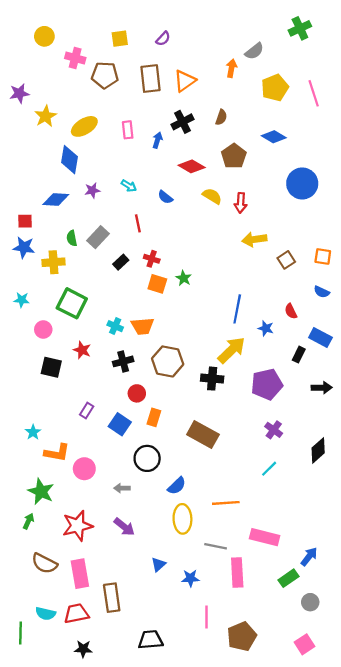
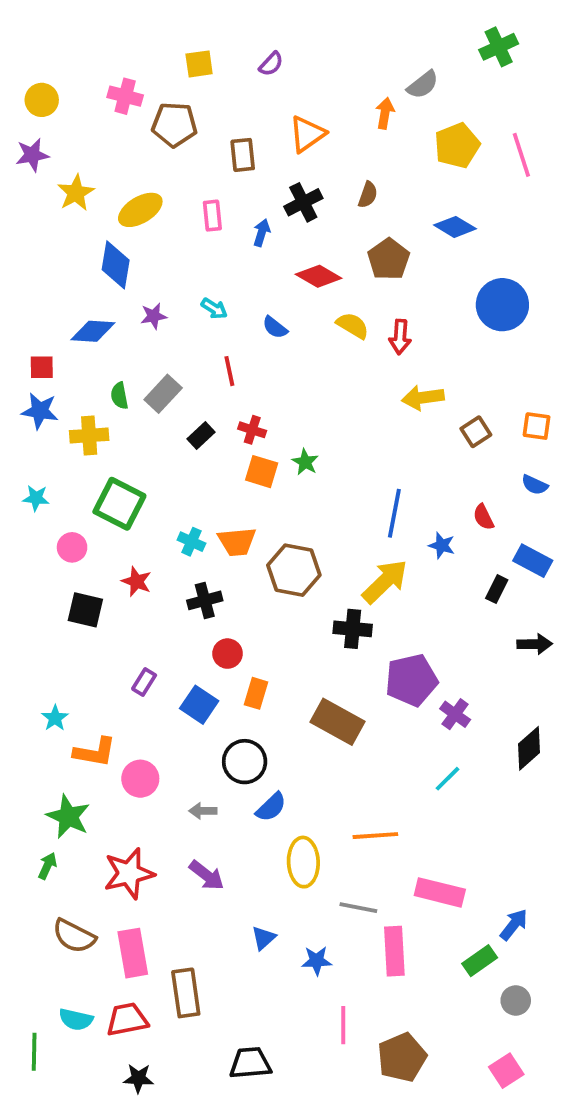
yellow circle: (44, 36) -> (42, 100), moved
brown rectangle: (151, 79) -> (243, 155), moved, size x0.7
brown hexagon: (168, 361) -> (294, 570), moved
purple pentagon: (267, 384) -> (411, 680), moved
blue semicircle: (177, 486) -> (271, 807), moved

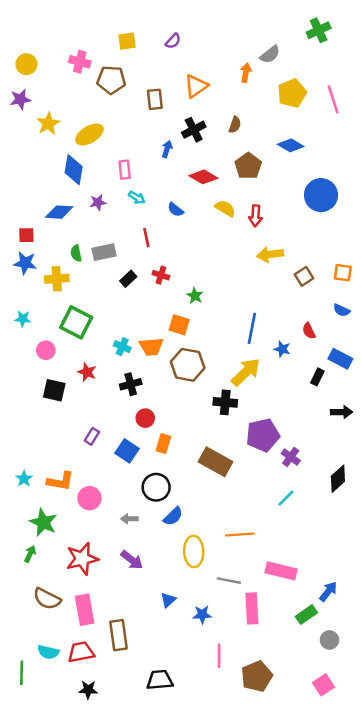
pink rectangle: (212, 216) -> (125, 170), moved
gray rectangle: (163, 394) -> (104, 252), turned 35
orange square: (262, 472) -> (179, 325), moved
cyan star: (55, 718) -> (24, 479), moved

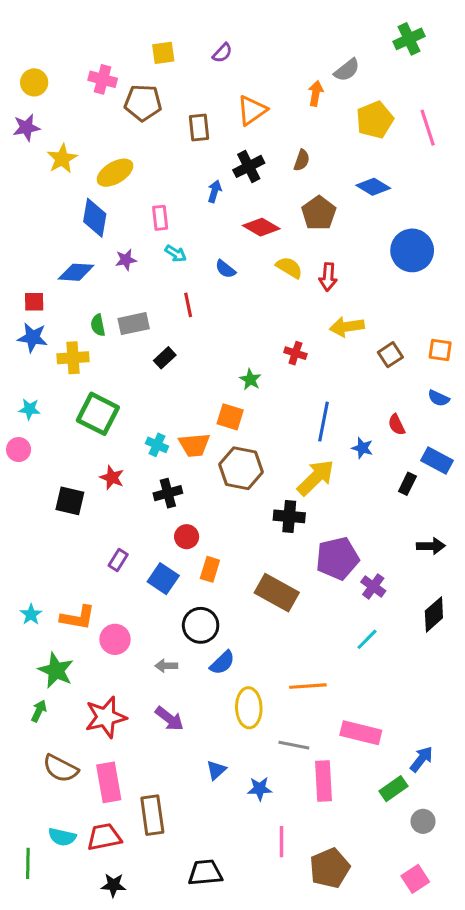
red cross: (161, 275) -> (295, 353), moved
pink circle: (46, 350) -> (19, 450), moved
black arrow: (342, 412) -> (431, 546), moved

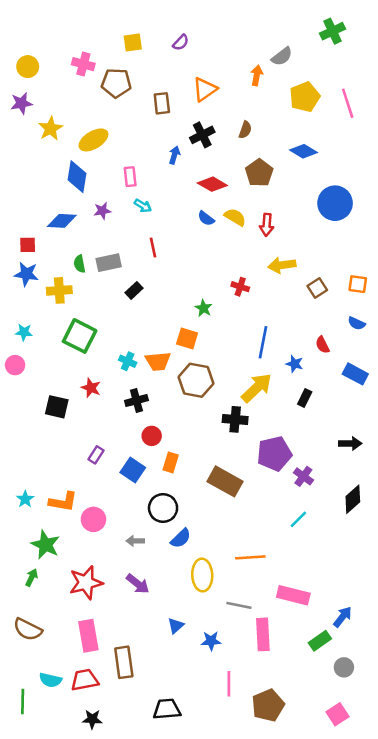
blue semicircle: (225, 269) -> (206, 218), moved
black rectangle: (407, 484) -> (305, 398), moved
brown semicircle: (61, 768) -> (28, 629), moved

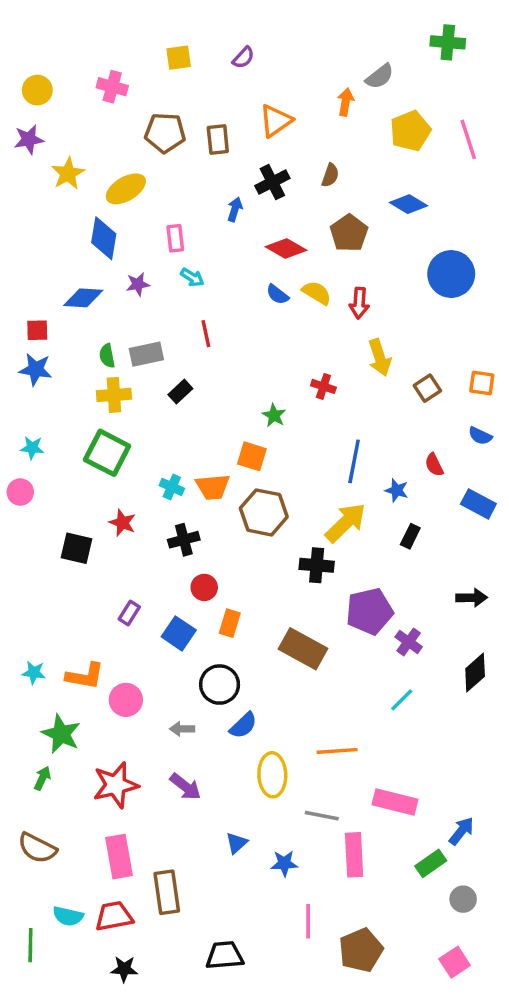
green cross: (333, 31) -> (448, 42), turned 30
brown pentagon: (116, 83) -> (165, 133), moved
yellow arrow: (282, 265) -> (380, 357), turned -100
yellow cross: (59, 290) -> (114, 395), moved
cyan star: (25, 499) -> (34, 673), turned -30

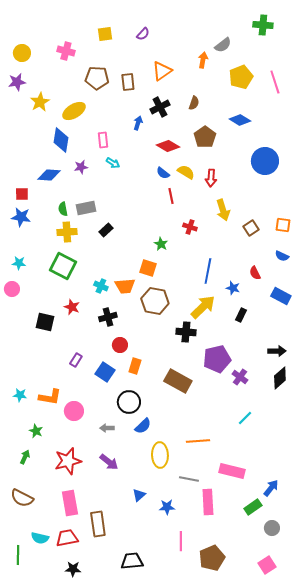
red line: (206, 334) -> (171, 196), moved
black diamond: (475, 673) -> (280, 378), moved
cyan line: (402, 700) -> (245, 418), moved
green star: (61, 734) -> (36, 431), size x0.6

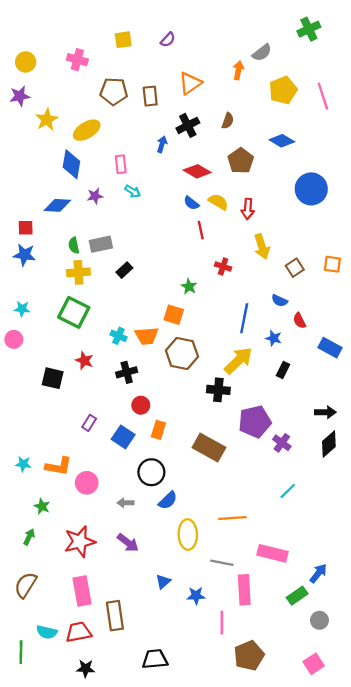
green cross: (263, 25) -> (309, 29), turned -30
blue semicircle: (282, 256) -> (279, 301), moved
brown semicircle: (22, 498) -> (26, 585), turned 95
pink line: (181, 541) -> (222, 623), moved

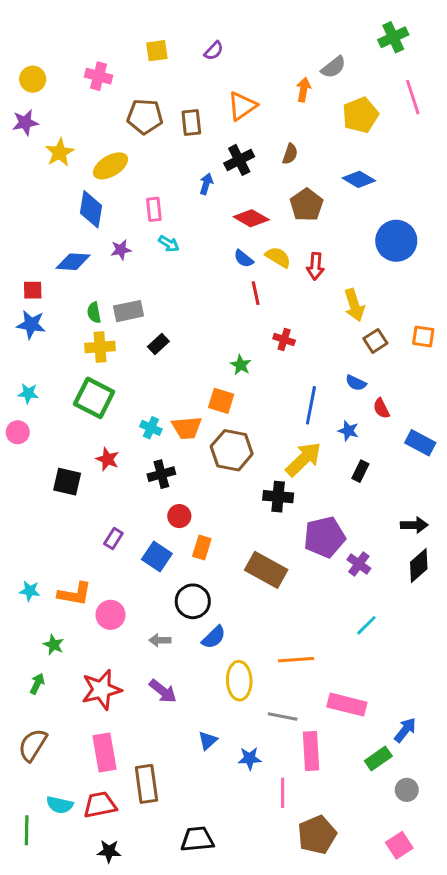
pink line: (323, 96) -> (413, 97), moved
yellow arrow: (262, 247) -> (354, 305), moved

